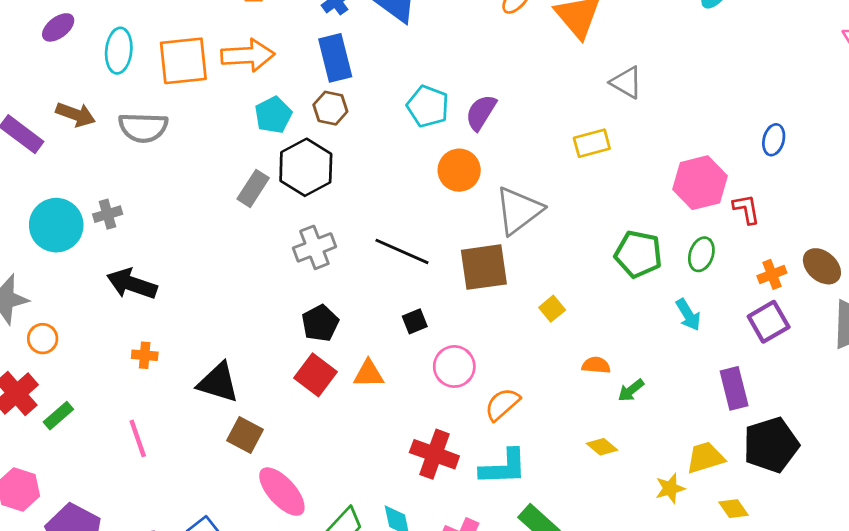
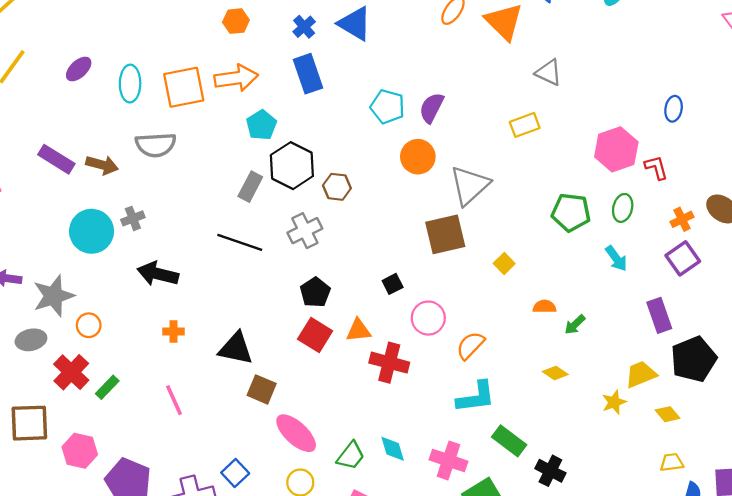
brown hexagon: (330, 108) -> (337, 187), moved
brown arrow: (76, 114) -> (102, 165), moved
black line: (402, 251) -> (240, 242), moved
red cross: (434, 454) -> (389, 363), moved

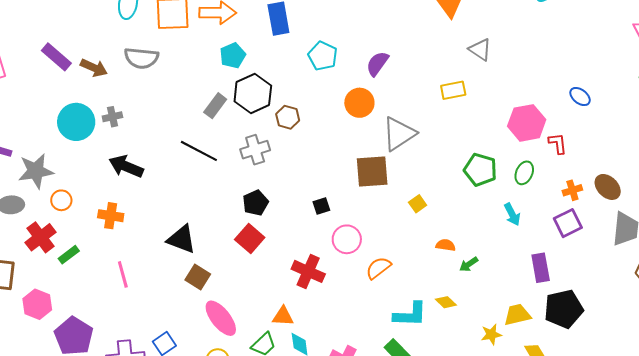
cyan pentagon: (388, 107) -> (323, 56), moved
blue ellipse: (674, 109) -> (580, 97), turned -70
orange triangle: (358, 330) -> (283, 316), moved
orange cross: (174, 331) -> (111, 216), moved, size x1.4
cyan L-shape: (476, 397) -> (410, 314), moved

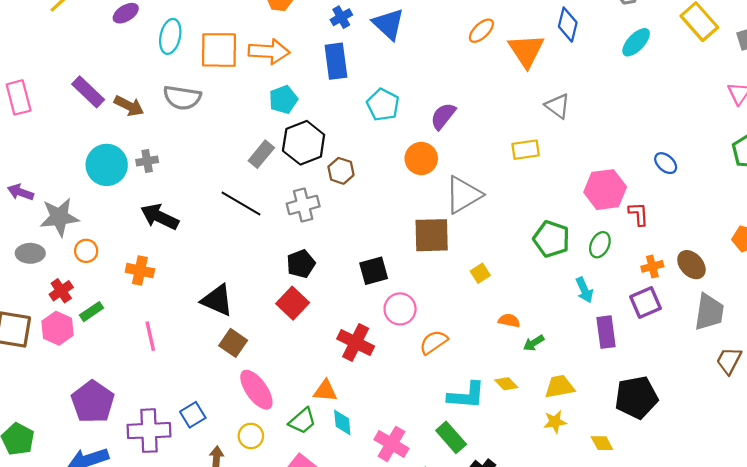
black square: (321, 206) -> (374, 271), size x1.5
red cross: (40, 237) -> (61, 291), size x0.7
purple rectangle: (541, 268) -> (606, 332), moved
pink hexagon: (37, 304) -> (58, 328), moved
yellow trapezoid: (517, 315) -> (560, 387), moved

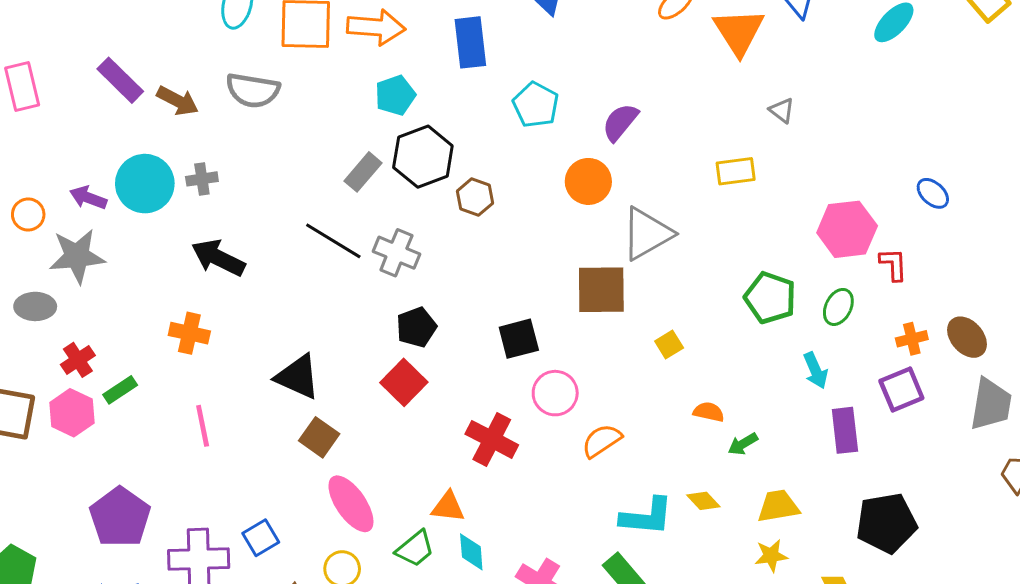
gray triangle: (558, 106) -> (782, 110), size x0.7
purple arrow: (21, 192) -> (88, 198), moved
gray cross: (303, 205) -> (396, 253), moved, turned 36
orange circle: (86, 251) -> (28, 215), moved

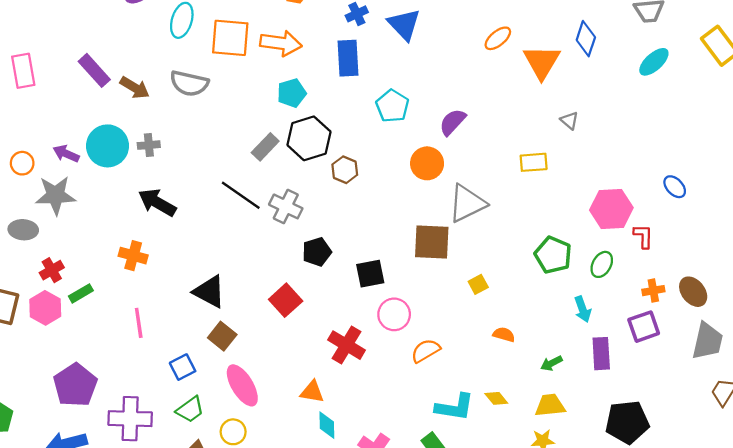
black pentagon: (416, 327) -> (317, 252), moved
green arrow: (743, 444) -> (552, 363), moved
blue square: (261, 538) -> (183, 367), moved
green trapezoid: (415, 549) -> (190, 410), moved

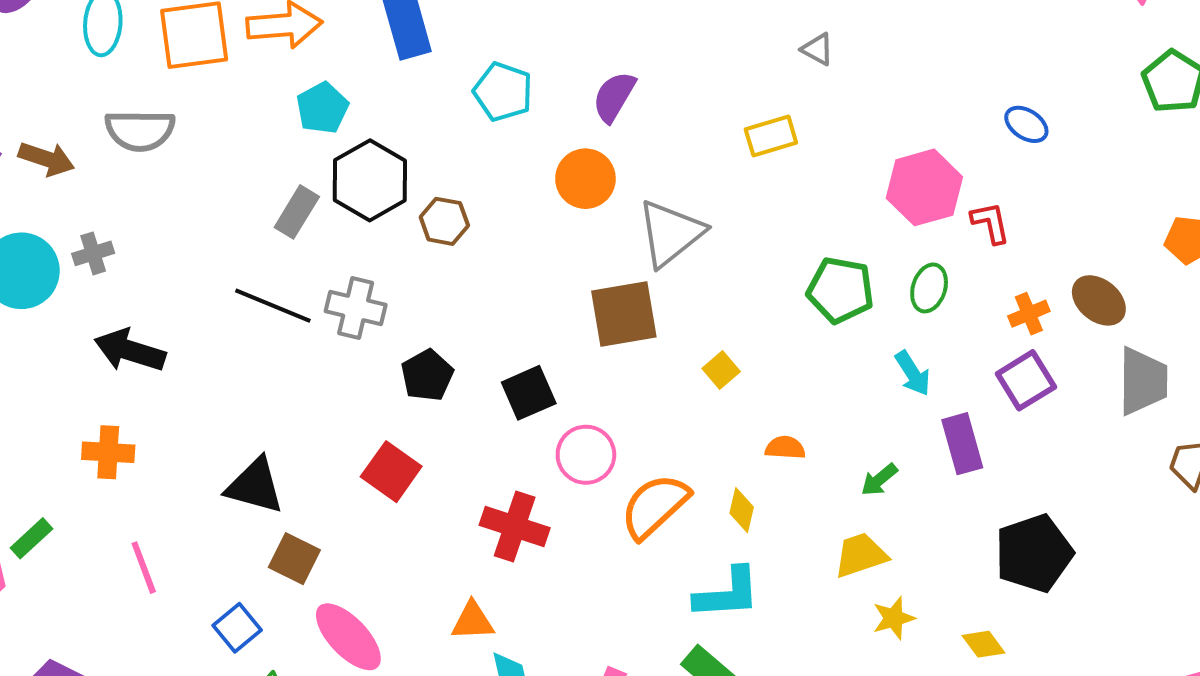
orange semicircle: (426, 351) -> (655, 506), size x1.4
yellow diamond: (496, 398) -> (742, 510), moved, turned 65
yellow trapezoid: (550, 405) -> (861, 555), moved

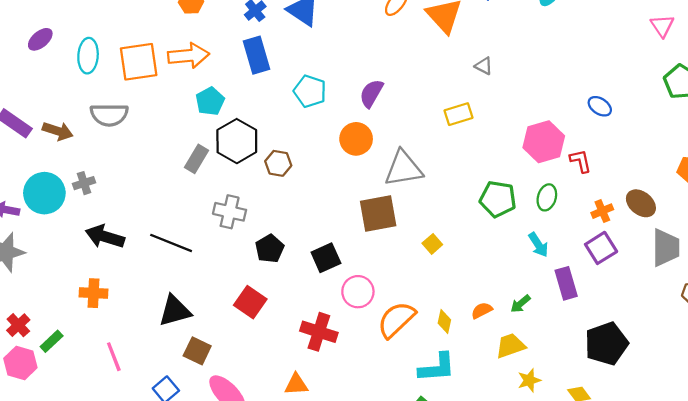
gray triangle: (671, 233) -> (403, 169), turned 30
black line: (273, 306) -> (171, 243), moved
orange semicircle: (785, 448) -> (482, 310), moved, turned -30
black triangle: (255, 486) -> (175, 311), turned -30

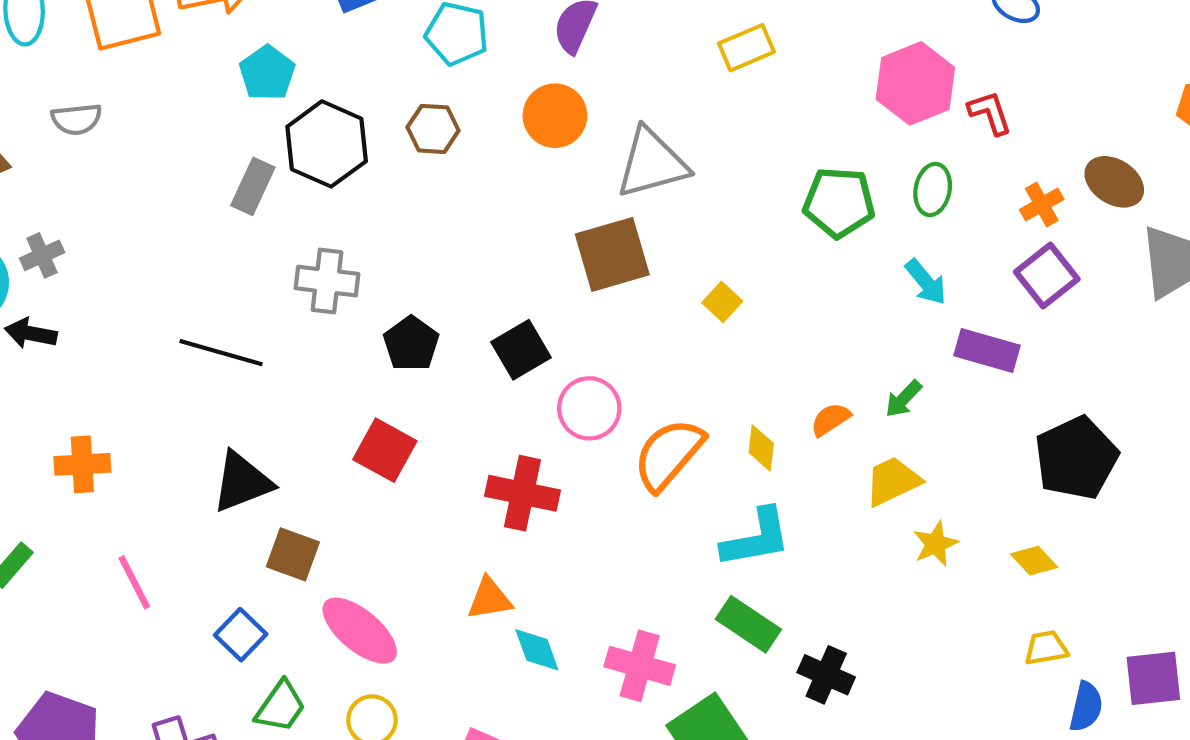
gray semicircle: (109, 115) -> (77, 119), size x0.7
brown hexagon: (278, 163) -> (433, 129), moved
black arrow: (105, 237) -> (31, 333), moved, size x0.7
purple rectangle: (566, 283) -> (987, 350), turned -52

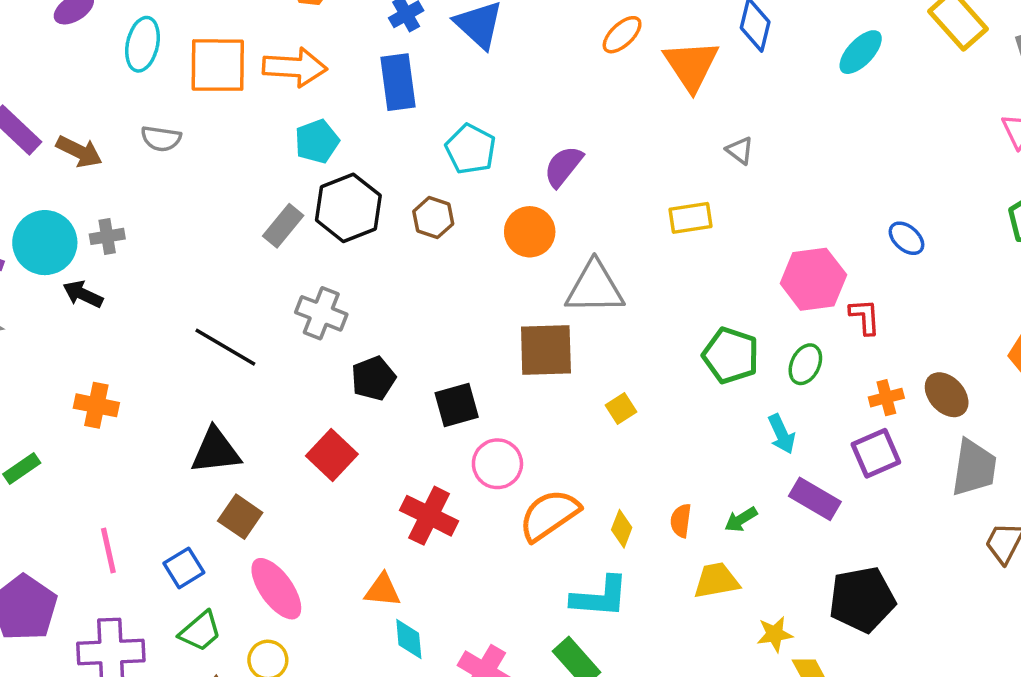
orange semicircle: (831, 419) -> (681, 521), turned -64
yellow star: (936, 544) -> (775, 634), moved
pink line: (134, 582) -> (108, 551), moved

